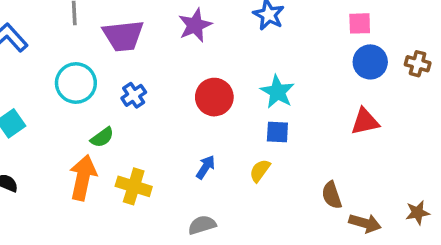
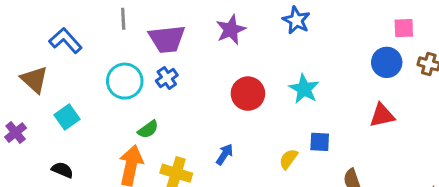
pink square: (360, 23) -> (404, 28), moved
blue cross: (134, 95) -> (167, 78), moved
blue square: (277, 132) -> (320, 142), moved
blue arrow: (206, 167) -> (225, 154), moved

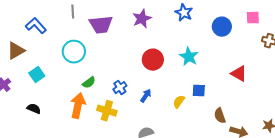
blue circle: (387, 62) -> (222, 27), moved
blue cross: (167, 78) -> (120, 88), moved
brown triangle: (34, 80) -> (16, 51), turned 48
red triangle: (382, 115) -> (239, 74), turned 42
blue arrow: (225, 154) -> (146, 96), moved

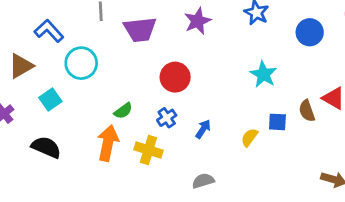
cyan circle: (74, 52) -> (81, 63), moved
red circle: (153, 60) -> (175, 77), moved
black semicircle: (34, 109) -> (46, 147), size x1.5
brown semicircle: (220, 116) -> (307, 111), moved

